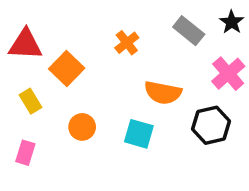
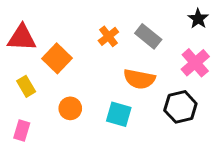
gray rectangle: (189, 31) -> (148, 36), moved

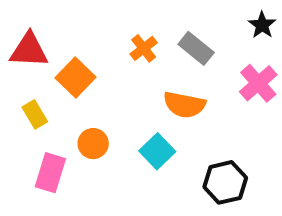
black hexagon: (180, 107) -> (225, 182), moved
cyan square: (119, 114) -> (157, 151), turned 30
pink rectangle: (22, 130) -> (50, 173), moved, size x1.4

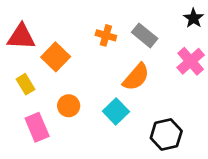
orange cross: (144, 48) -> (106, 35), turned -36
orange semicircle: (184, 105) -> (136, 77), turned -60
pink rectangle: (50, 173) -> (37, 127), turned -40

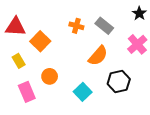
cyan square: (116, 111) -> (83, 92), moved
black hexagon: (166, 134) -> (119, 82), moved

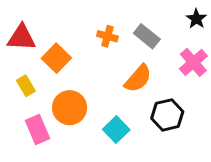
orange circle: (50, 76) -> (70, 108), size x1.5

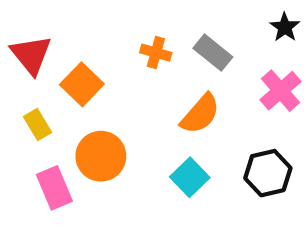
red triangle: (21, 38) -> (31, 55), turned 48
black hexagon: (167, 115) -> (268, 173), moved
cyan square: (116, 130) -> (190, 177), moved

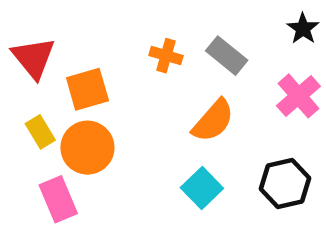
orange square: (82, 84) -> (87, 89), turned 30
orange circle: (101, 156) -> (87, 148), moved

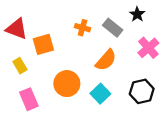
black star: (303, 29) -> (137, 14), moved
red triangle: (34, 58) -> (17, 29), turned -30
orange circle: (87, 148) -> (67, 84), moved

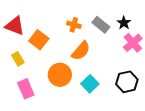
black star: (137, 14) -> (124, 23), moved
orange square: (43, 44) -> (39, 40), turned -36
orange semicircle: (106, 60) -> (81, 51), moved

